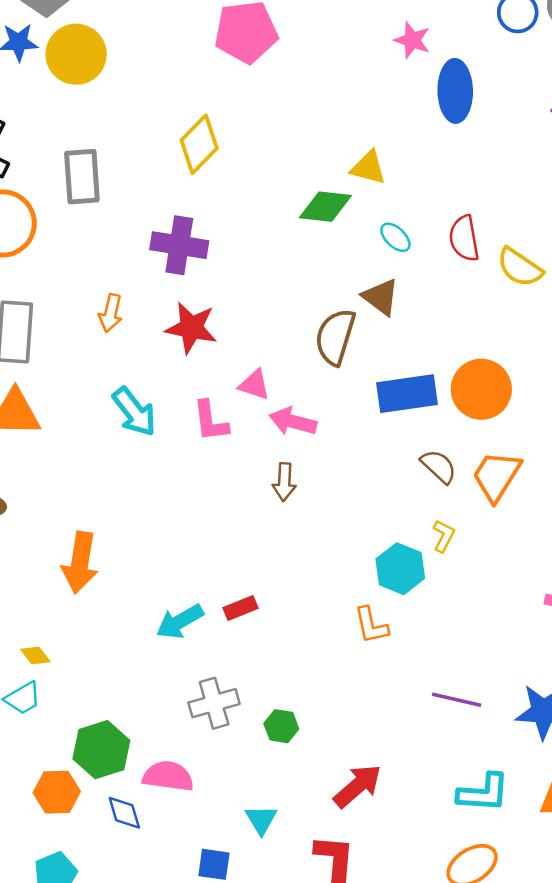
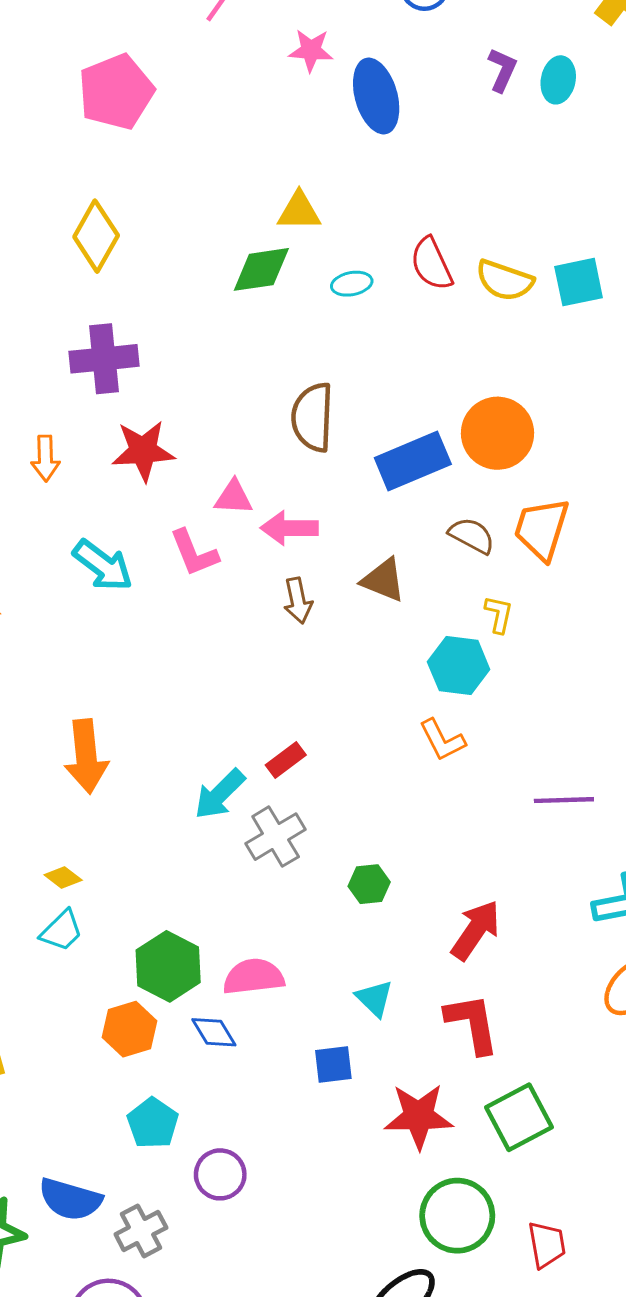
cyan ellipse: (395, 237) -> (352, 284), turned -40
brown triangle: (381, 297) -> (383, 580), moved
gray cross: (214, 703) -> (276, 837), moved

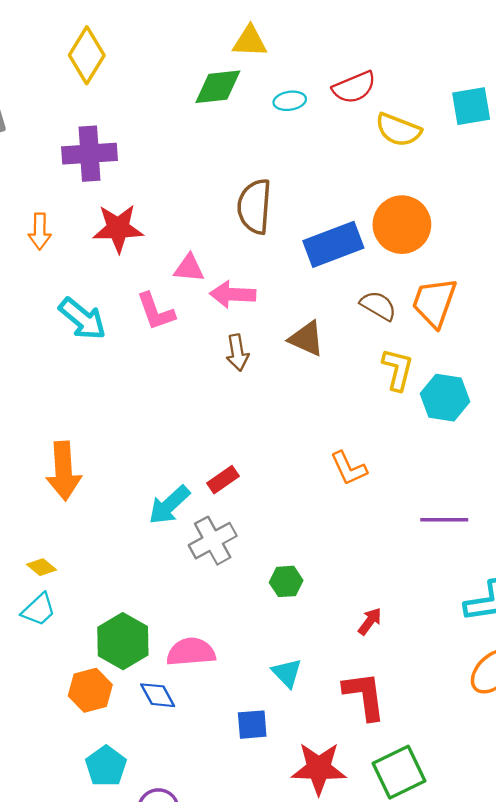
red semicircle: (432, 264) -> (354, 87), turned -90
yellow semicircle: (505, 280) -> (398, 130), moved
yellow L-shape: (499, 614) -> (398, 369), size x1.4
cyan hexagon: (459, 666) -> (445, 398), moved
red arrow: (476, 930) -> (370, 621), size x0.6

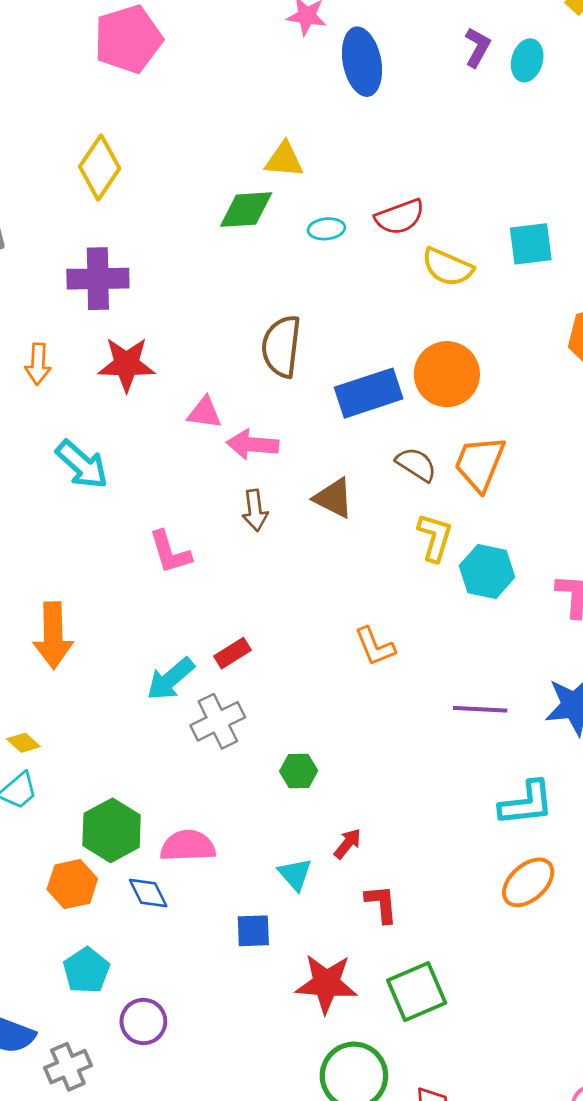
pink L-shape: (156, 311) -> (170, 552), moved
red arrow: (370, 621) -> (348, 844), moved
red L-shape: (364, 696) -> (381, 904), size x0.7

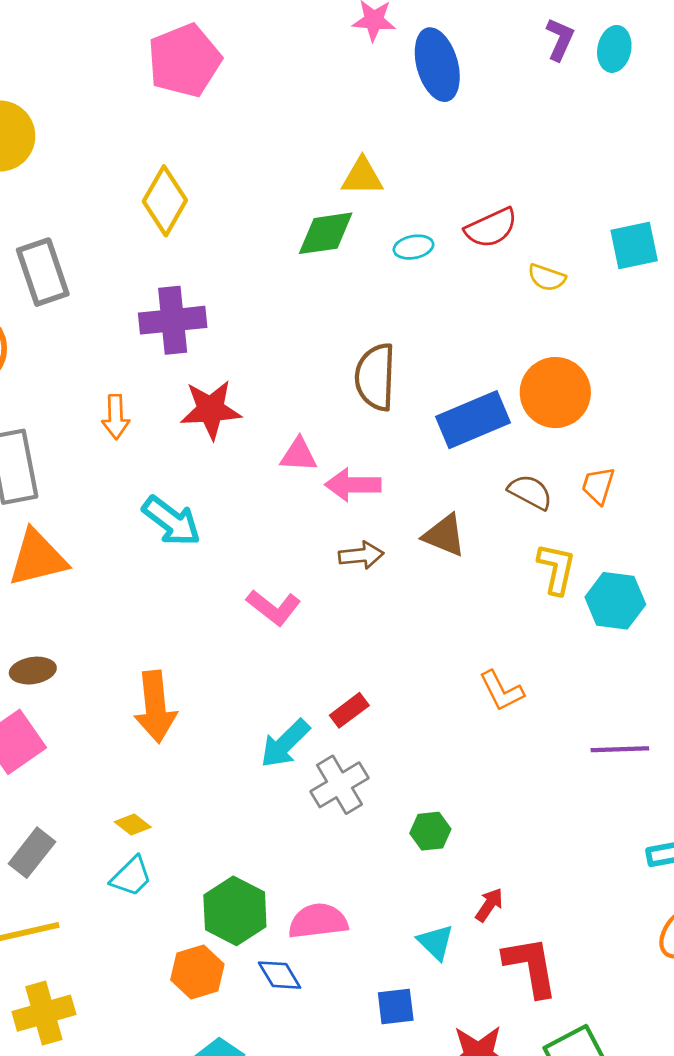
yellow semicircle: (447, 267) -> (547, 278), size x0.7
orange trapezoid: (480, 463) -> (598, 486), size x0.6
brown arrow: (255, 510) -> (361, 555), turned -84
pink L-shape: (170, 552) -> (274, 607), turned -30
red L-shape: (381, 904) -> (531, 966), size x1.5

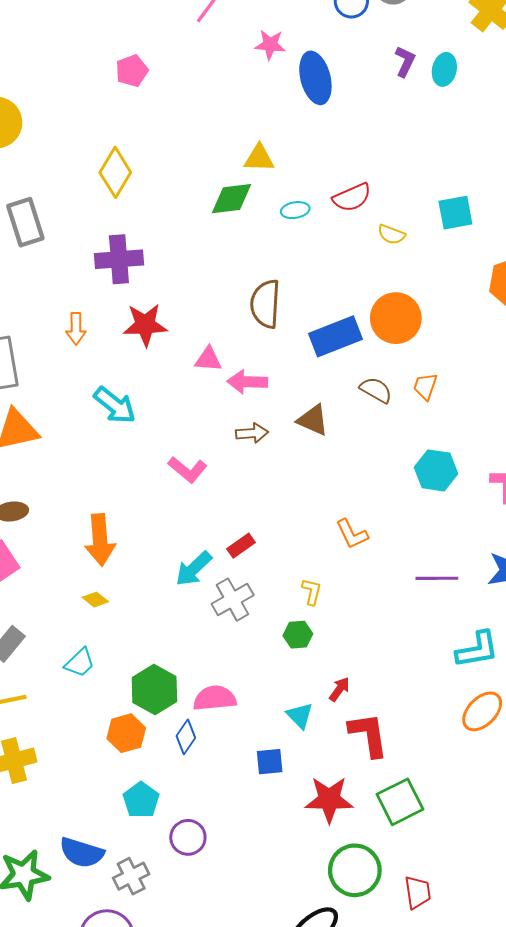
pink pentagon: (184, 61) -> (132, 71), size x0.6
yellow L-shape: (556, 569) -> (312, 592), moved, size x0.7
yellow diamond: (133, 825) -> (95, 600), moved
blue diamond: (280, 975) -> (186, 737), turned 64

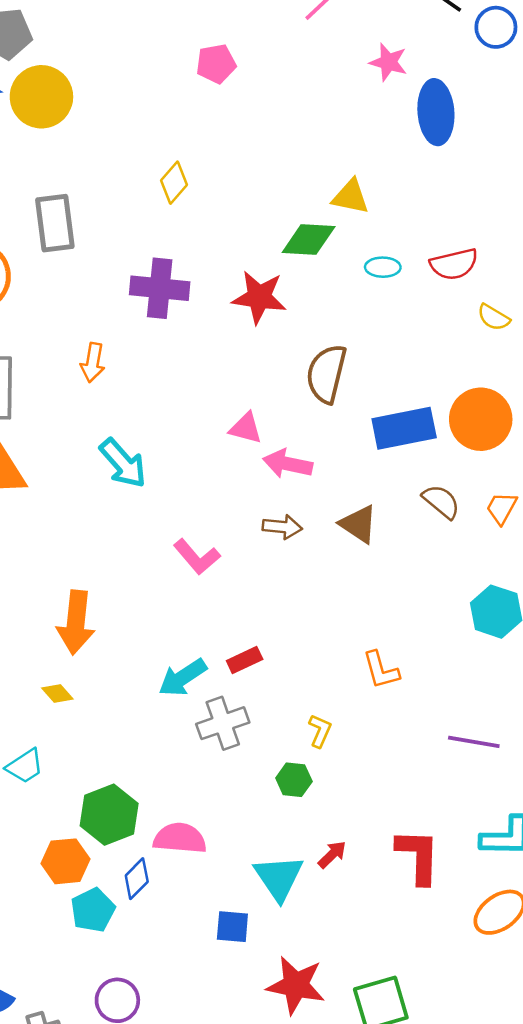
yellow diamond: (115, 172) -> (174, 183), size x0.7
red star: (145, 325) -> (259, 297), moved
cyan triangle: (300, 716) -> (279, 878), size x1.5
red L-shape: (368, 735) -> (418, 856), moved
cyan pentagon: (141, 800) -> (93, 910), moved

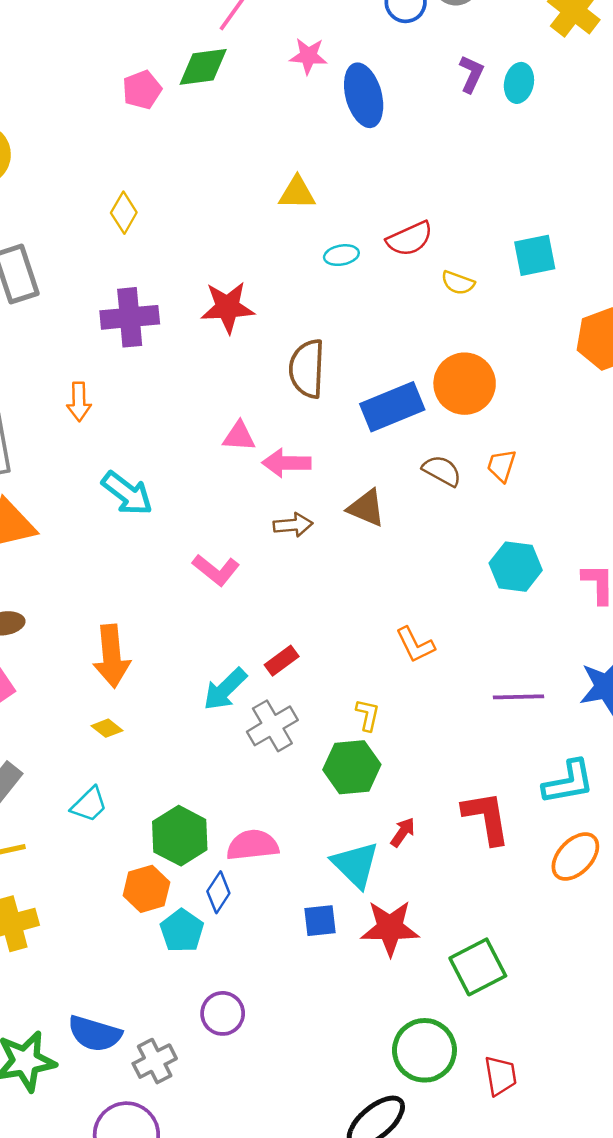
green diamond: (309, 240) -> (203, 67), moved
green hexagon: (294, 780) -> (352, 767), size x1.6
red star: (296, 985) -> (390, 928), moved

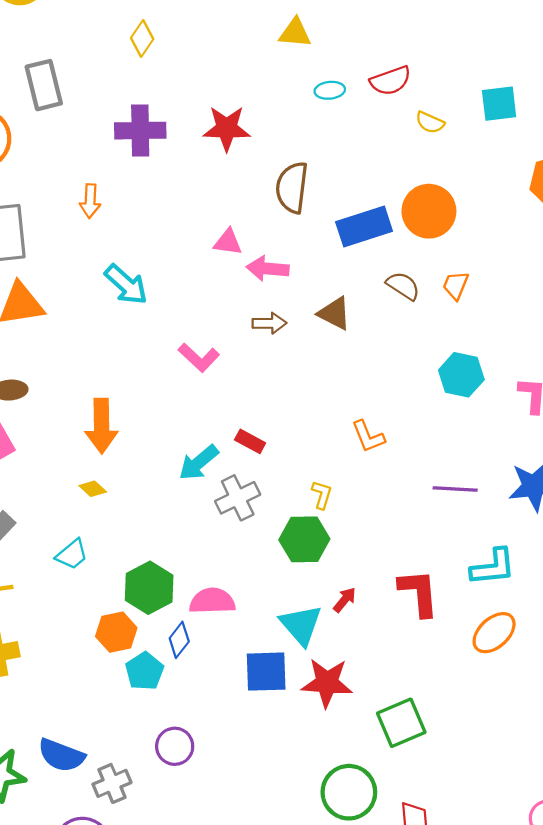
red rectangle: (282, 661) -> (250, 441), turned 60
blue square: (320, 921) -> (266, 672), size x1.5

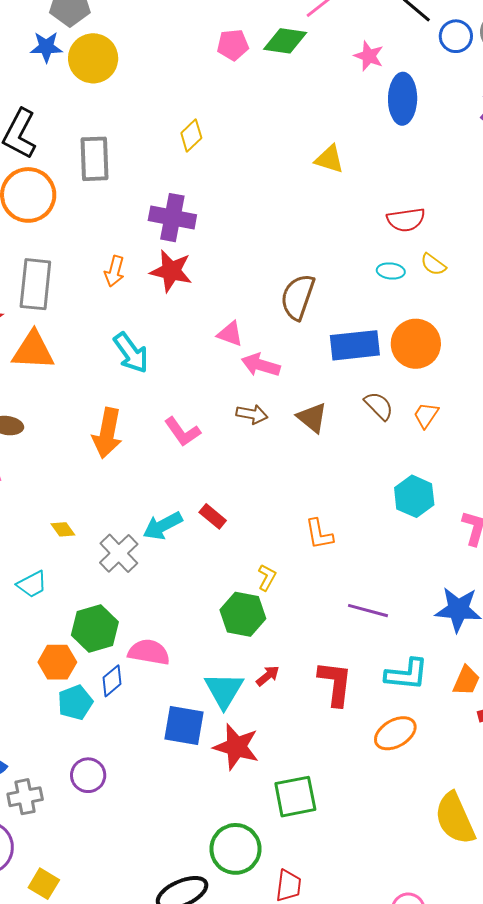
cyan ellipse: (330, 90) -> (391, 271), moved
red star: (227, 128) -> (171, 271), moved
orange arrow: (102, 426) -> (107, 433), moved
purple line: (455, 489) -> (368, 611), moved
gray cross: (238, 498) -> (119, 553), moved, turned -30

